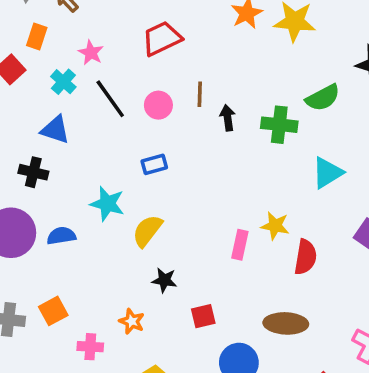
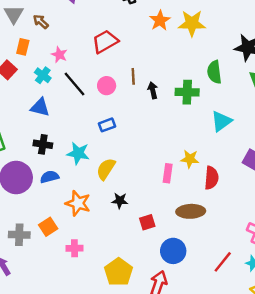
green semicircle: (323, 98) -> (214, 72), turned 115
black cross: (33, 172) -> (43, 144), moved
orange star: (132, 321) -> (78, 203), moved, size x1.5
brown ellipse: (286, 323) -> (191, 211), moved

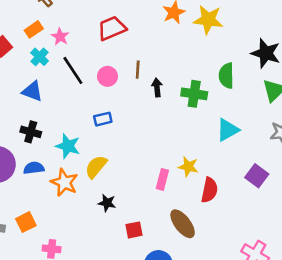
orange rectangle: (23, 47) -> (34, 29), moved, turned 35
orange star: (78, 203) -> (64, 182), moved
brown ellipse: (191, 211) -> (183, 224), turned 48

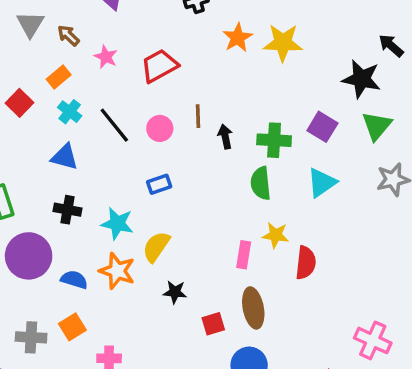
pink star: (60, 37) -> (106, 57), moved
green semicircle: (226, 76) -> (261, 183), moved
blue semicircle: (34, 168) -> (74, 280), moved, turned 30
purple square: (257, 176) -> (322, 127), moved
brown ellipse: (183, 224) -> (253, 308), moved, turned 32

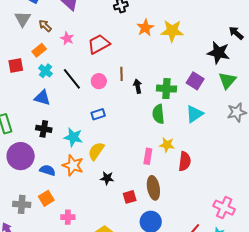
red square: (19, 103) -> (16, 65), turned 35

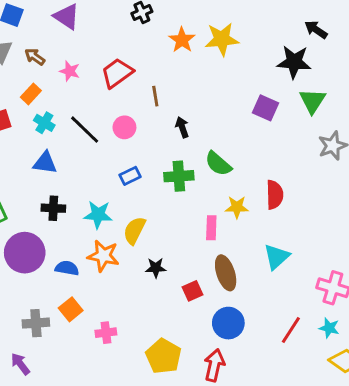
brown line: (121, 74) -> (155, 96), moved
green cross: (166, 89) -> (179, 176), moved
green semicircle: (158, 114) -> (218, 164), turned -36
cyan triangle: (194, 114) -> (277, 257), moved
red semicircle: (185, 161) -> (275, 195), moved

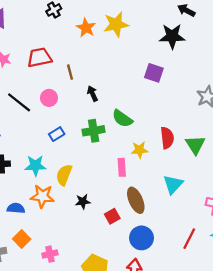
red trapezoid: (117, 73) -> (39, 57), turned 30
green triangle: (312, 101) -> (195, 145), moved

